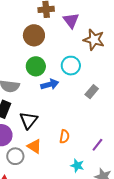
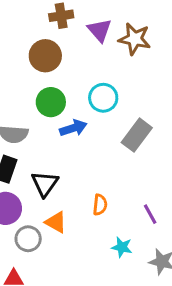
brown star: (94, 40) -> (135, 39), moved
gray rectangle: (92, 92) -> (137, 135), size x1.5
purple line: (97, 145) -> (150, 214), turned -64

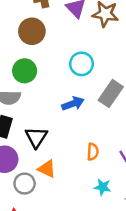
green circle: (51, 102) -> (25, 71), moved
blue arrow: (73, 128) -> (73, 104), moved
orange semicircle: (100, 205) -> (93, 152), moved

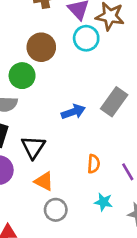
brown circle: (32, 31) -> (41, 47), moved
cyan circle: (82, 64) -> (86, 38), moved
gray circle: (25, 184) -> (56, 210), moved

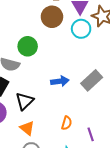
brown circle: (41, 47) -> (52, 17), moved

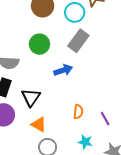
green circle: (28, 46) -> (39, 44), moved
gray rectangle: (92, 80) -> (78, 41), moved

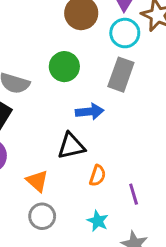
gray rectangle: (78, 41) -> (121, 75), turned -30
black triangle: (31, 97) -> (71, 146), moved, turned 30

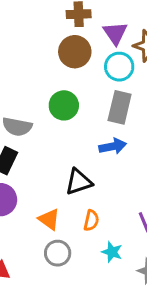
blue arrow: (90, 112) -> (113, 146), moved
orange semicircle: (98, 176) -> (91, 220), moved

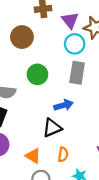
brown circle: (75, 52) -> (22, 37), moved
blue arrow: (113, 146) -> (64, 105), moved

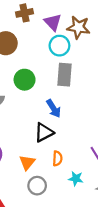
blue arrow: (64, 105) -> (54, 109), turned 78
orange triangle: (33, 156) -> (27, 163), turned 42

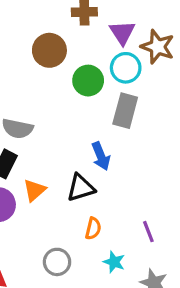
green circle: (25, 80) -> (88, 81), moved
orange triangle: (27, 163) -> (34, 190), moved

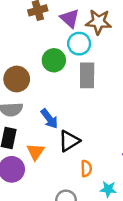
brown circle: (49, 50) -> (17, 79), moved
blue arrow: (101, 156) -> (49, 119), moved

